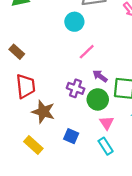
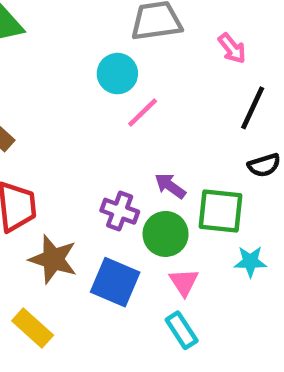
pink line: (87, 52) -> (143, 113), moved
blue square: (71, 136) -> (115, 282), moved, size x1.5

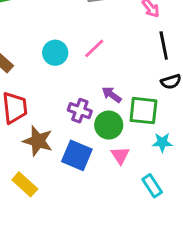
cyan circle: (117, 74) -> (55, 53), moved
black line: (253, 108) -> (164, 45), turned -36
cyan rectangle: (182, 330) -> (152, 186), moved

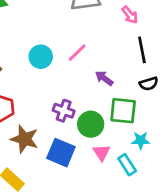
purple arrow: (112, 95) -> (104, 78), moved
cyan rectangle: (152, 186) -> (127, 165), moved

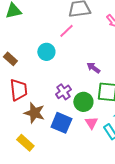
pink line: (77, 53) -> (66, 31), moved
purple cross: (64, 111) -> (63, 92), turned 35

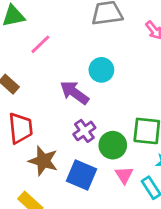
pink line: (66, 31) -> (40, 44), moved
cyan circle: (46, 52) -> (101, 70), moved
purple arrow: (93, 68) -> (74, 93), moved, size x1.5

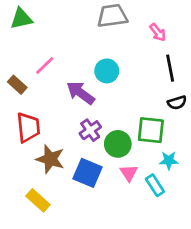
pink line: (40, 44) -> (45, 65), moved

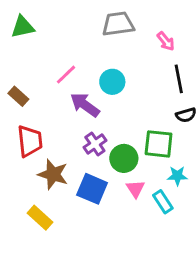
pink line: (45, 65) -> (66, 75), moved

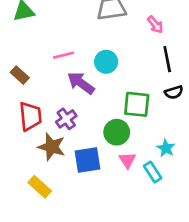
pink line: (66, 75) -> (64, 55), turned 30
purple cross: (95, 144) -> (66, 119), moved
green square: (159, 144) -> (137, 104), moved
cyan star: (177, 176) -> (166, 148), turned 30
blue square: (92, 189) -> (87, 160), turned -32

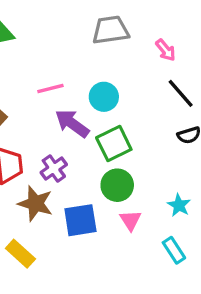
black line: (167, 59) -> (181, 93), turned -30
green square: (137, 104) -> (114, 143), moved, turned -32
cyan rectangle: (153, 172) -> (174, 250), moved

